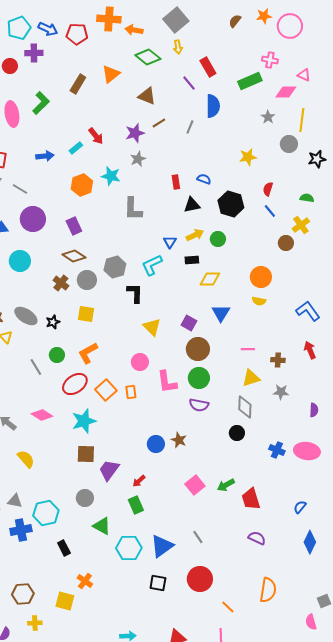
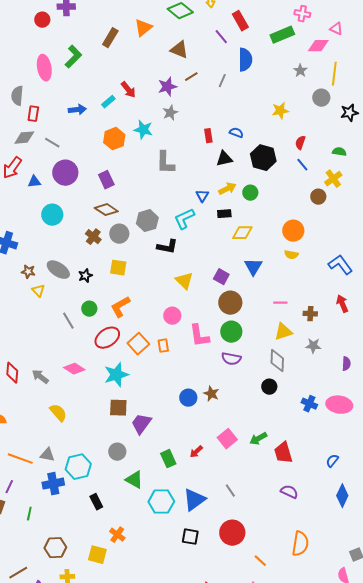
black L-shape: (135, 293) -> (167, 247), turned 100
red arrow: (139, 481) -> (196, 452), moved

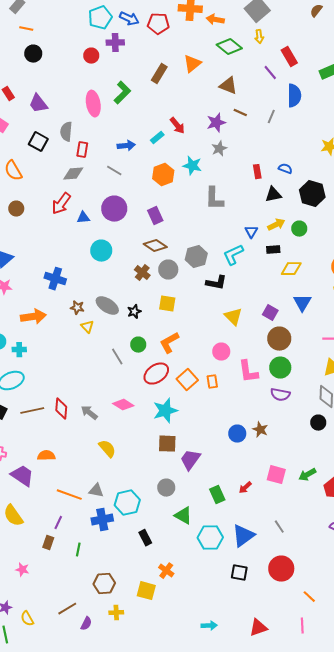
brown line: (191, 77) -> (240, 113), turned 56
gray line: (52, 143) -> (114, 171), moved
pink square: (227, 439) -> (276, 475), turned -36

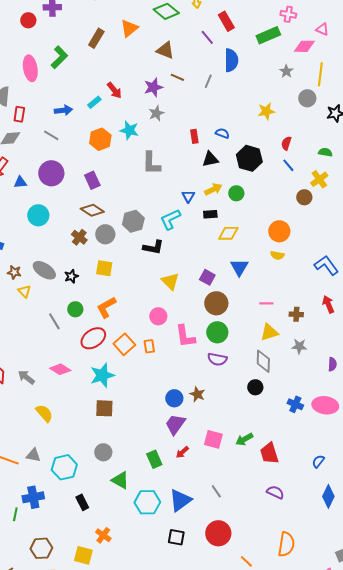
purple trapezoid: (190, 460) -> (175, 424), moved
blue cross: (102, 520) -> (33, 497), moved

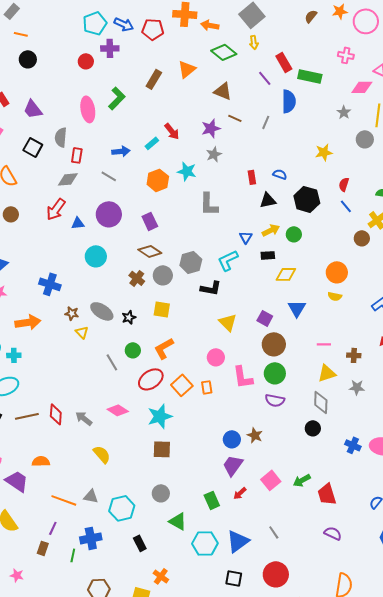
green rectangle: (268, 35) -> (310, 76), moved, turned 35
pink square: (213, 439) -> (271, 480), turned 36

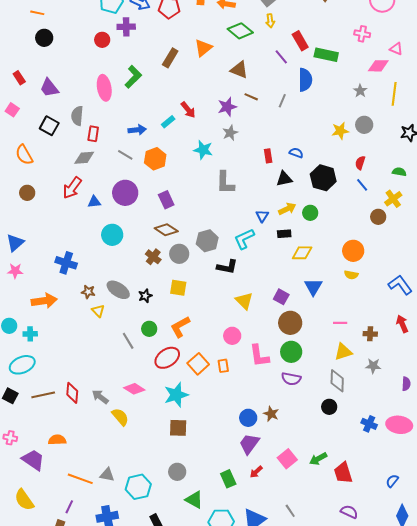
gray circle: (365, 139) -> (364, 125), moved
orange hexagon: (158, 180) -> (155, 159), moved
yellow semicircle: (102, 454) -> (120, 417), moved

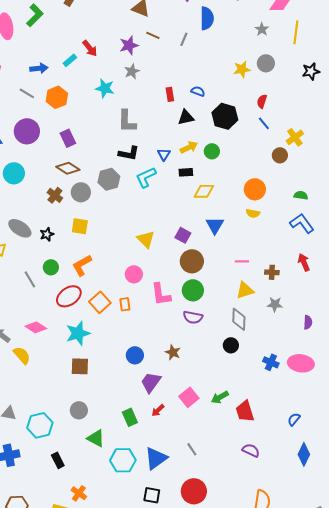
green semicircle: (399, 172) -> (301, 195), moved
black L-shape: (227, 267) -> (129, 153), moved
blue circle: (248, 418) -> (135, 355), moved

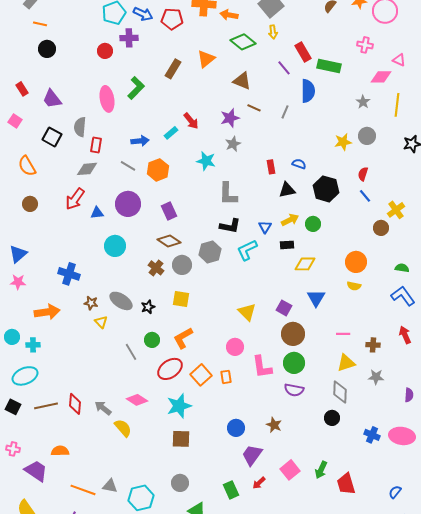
green arrow: (220, 397) -> (321, 470), turned -36

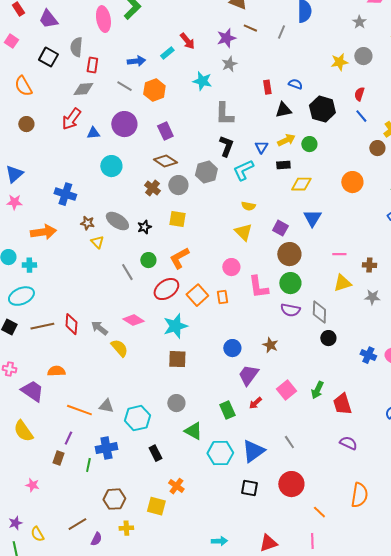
black L-shape: (230, 226) -> (226, 146), turned -80
yellow semicircle: (354, 286) -> (248, 206), moved
gray diamond: (340, 392) -> (319, 312), moved

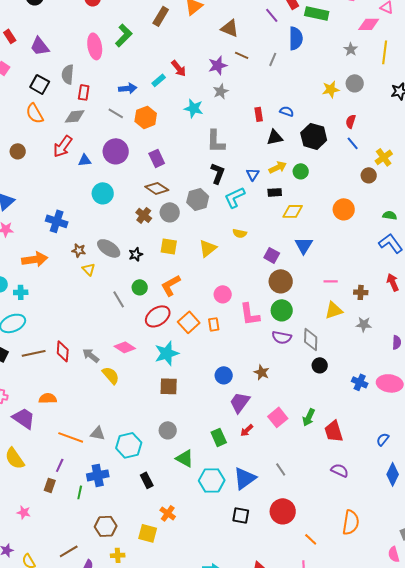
orange semicircle: (23, 86) -> (35, 113), moved
yellow triangle: (243, 232) -> (208, 248), moved, turned 36

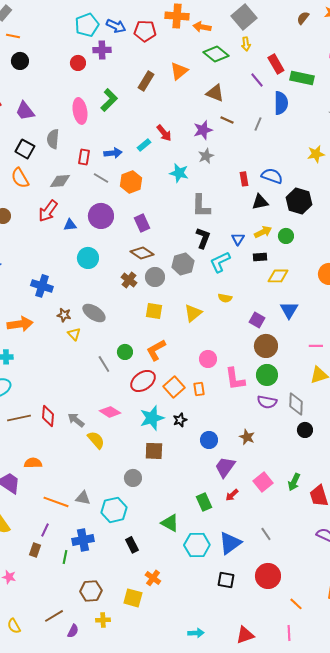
red rectangle: (84, 92) -> (84, 157), moved
blue semicircle: (287, 111) -> (272, 176), size x1.5
black star: (136, 254) -> (180, 420), moved
gray circle: (168, 430) -> (133, 478), moved

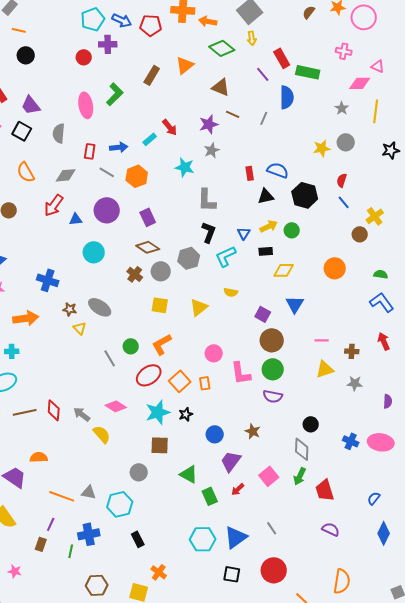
black square: (25, 149) -> (22, 131), moved
gray diamond: (296, 404) -> (302, 449), moved
green triangle: (170, 523) -> (189, 474), moved

